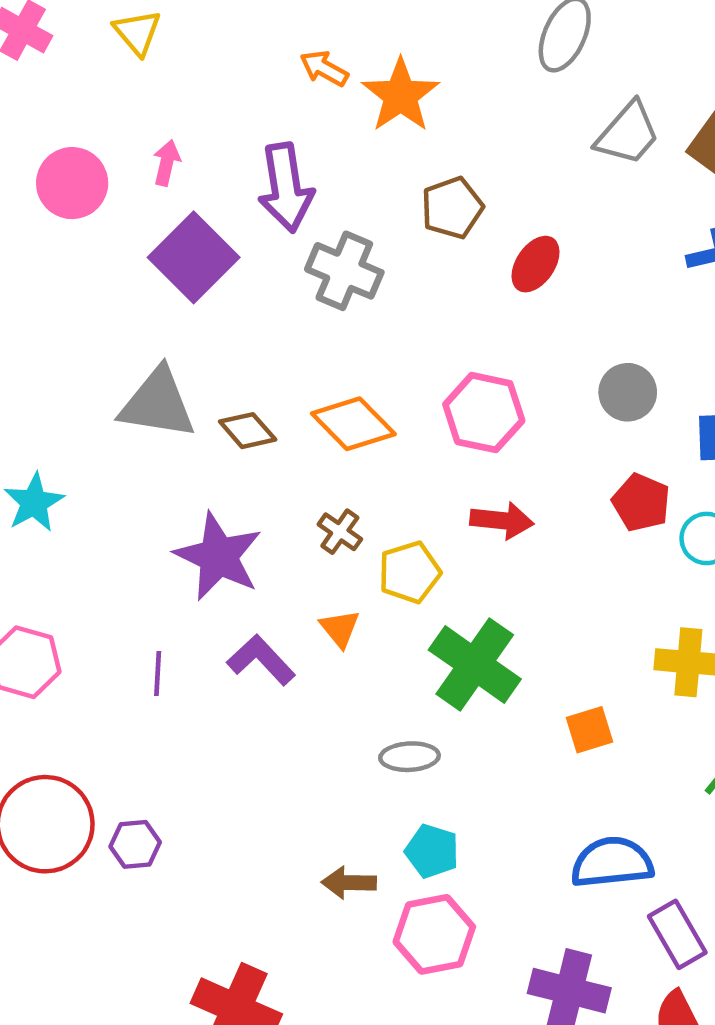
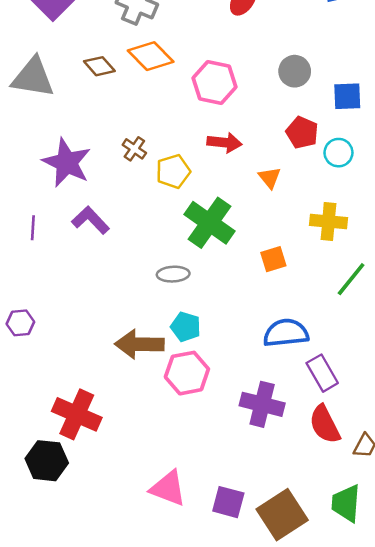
orange diamond: (353, 424) -> (151, 56), moved
brown diamond: (248, 431) -> (99, 66), moved
orange triangle: (340, 628) -> (270, 178), moved
brown arrow: (349, 883) -> (139, 344), size x1.6

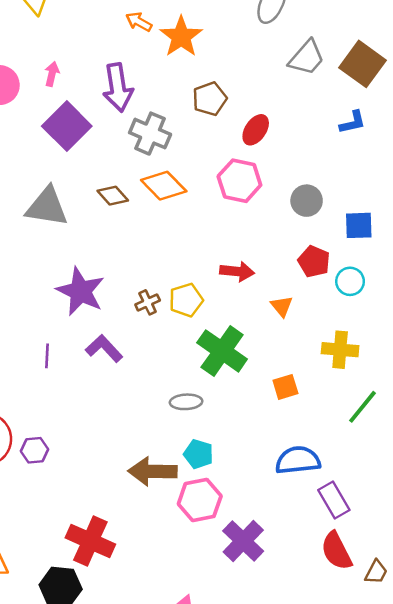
pink hexagon: (215, 82) -> (239, 181), moved
brown cross: (134, 149) -> (148, 302), moved, turned 30
purple cross: (262, 404) -> (243, 541), moved, turned 30

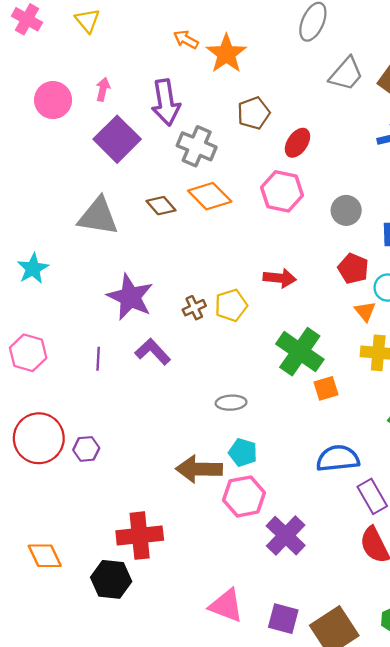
orange triangle: (282, 306) -> (365, 311), moved
green cross: (222, 351) -> (300, 352), moved
red cross: (90, 541) -> (140, 536), turned -30

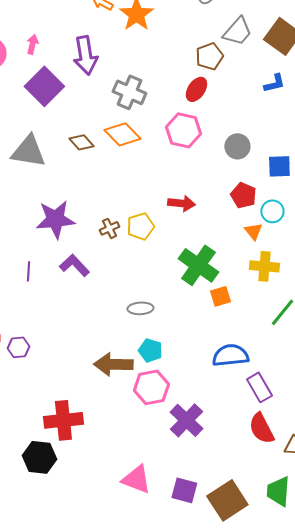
brown pentagon: (254, 113) -> (209, 56), moved
gray cross: (197, 146) -> (129, 92), moved
purple star: (130, 297) -> (55, 219), turned -30

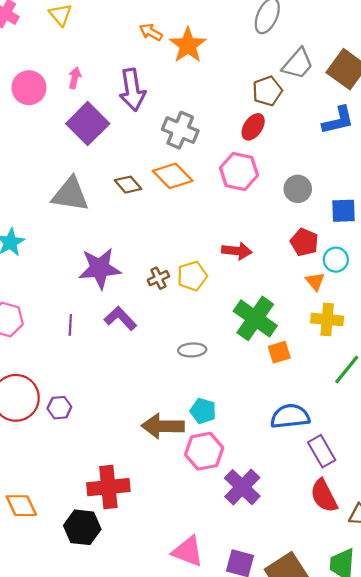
blue L-shape: (274, 83) -> (338, 120), size x1.4
gray ellipse: (140, 308) -> (192, 350), moved

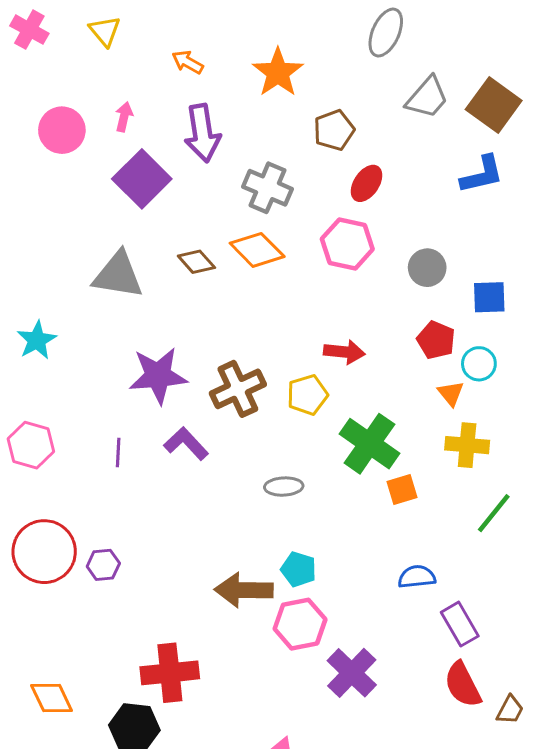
orange arrow: (151, 32) -> (188, 62), moved
brown pentagon: (267, 91) -> (334, 130), moved
yellow pentagon: (192, 276) -> (307, 395), moved
brown cross: (158, 278) -> (238, 389), size x1.8
blue semicircle: (290, 416) -> (417, 577), size x0.7

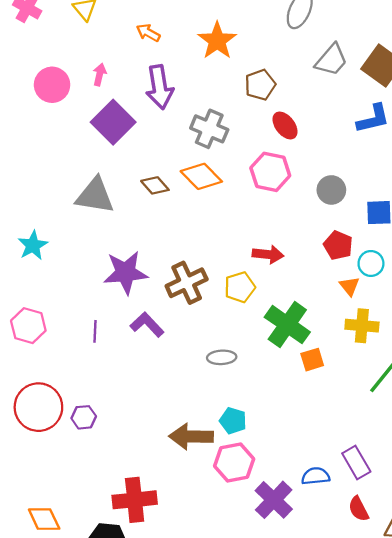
red ellipse: (367, 183) -> (285, 125), turned -72
blue semicircle: (417, 577) -> (316, 476), moved
red semicircle: (463, 685) -> (359, 509), size x0.7

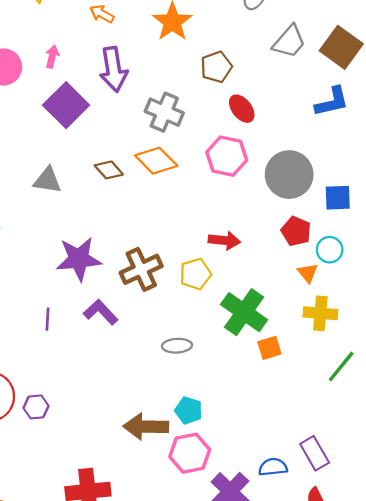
gray circle: (331, 190) -> (289, 175), size x1.6
gray triangle: (95, 196) -> (48, 180), size x0.7

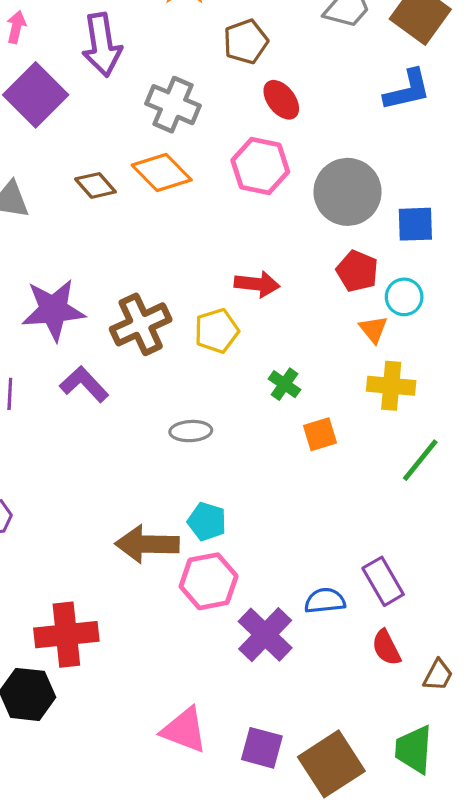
green cross: (244, 312) -> (284, 384), size x0.5

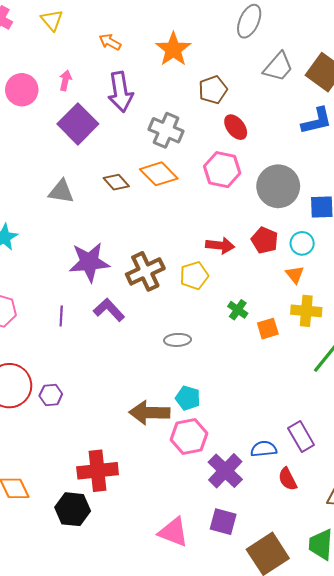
red pentagon: (357, 271) -> (265, 240), moved
cyan circle: (404, 297) -> (302, 243), moved
orange square: (320, 434) -> (268, 329), moved
red semicircle: (386, 648) -> (288, 479), moved
purple square: (262, 748) -> (223, 522), moved

